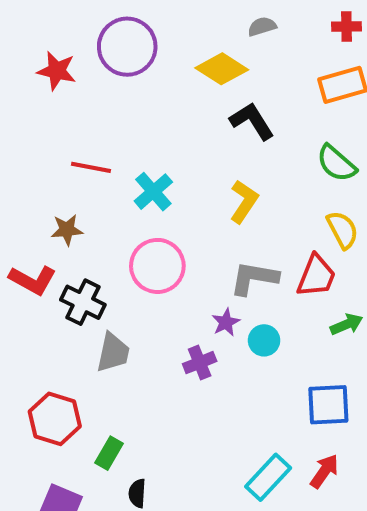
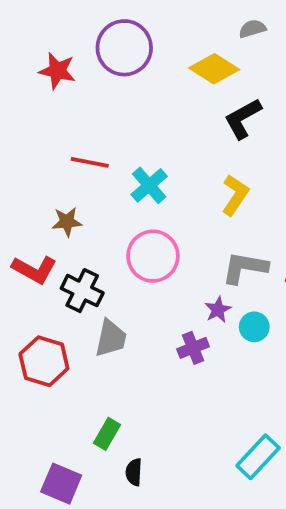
black L-shape: (252, 121) -> (243, 119), turned -87
red hexagon: (55, 419) -> (44, 361), moved

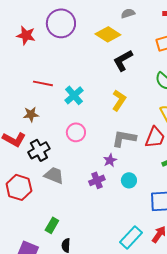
pink circle: (153, 256) -> (76, 132), size x0.7
black cross: (82, 291) -> (39, 150), turned 35
cyan circle: (254, 327) -> (129, 180), moved
gray trapezoid: (111, 338) -> (54, 175), turned -80

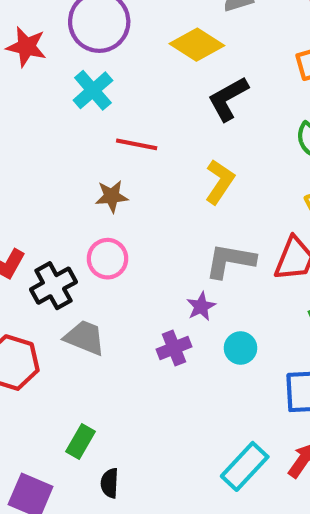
red line: (43, 83) -> (137, 144), moved
cyan cross: (74, 95) -> (93, 90), moved
brown star: (31, 114) -> (112, 196), moved
pink circle: (76, 132) -> (107, 259), moved

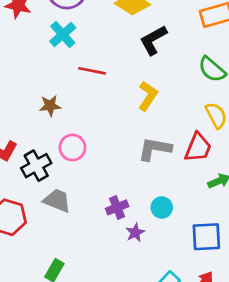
brown star: (112, 196) -> (50, 106), moved
purple star: (201, 306) -> (135, 233), moved

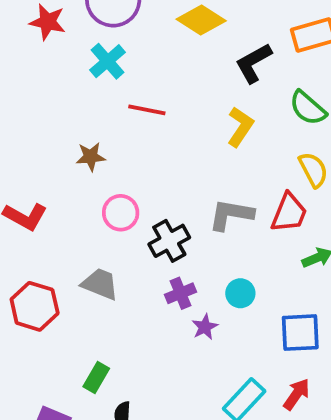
black L-shape: (153, 40) -> (253, 63), moved
yellow L-shape: (148, 96) -> (240, 127), moved
black cross: (36, 166) -> (169, 241), moved

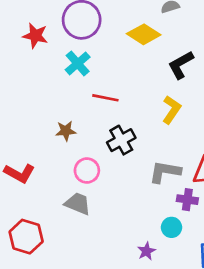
black cross: (169, 241) -> (121, 140), moved
gray trapezoid: (100, 284) -> (78, 204), moved
purple cross: (180, 293) -> (187, 200), moved, turned 30

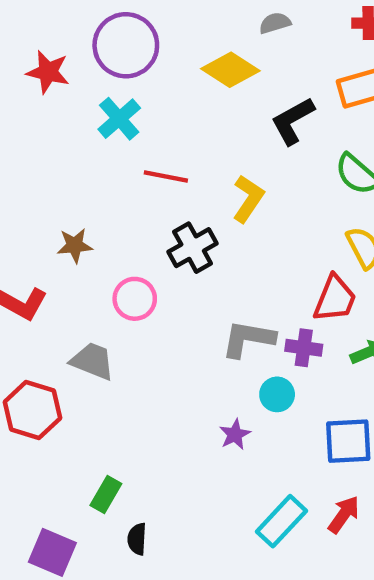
yellow L-shape: (172, 110) -> (248, 199), moved
brown star: (66, 131) -> (75, 245), moved
gray L-shape: (165, 172) -> (248, 339), moved
gray trapezoid: (78, 204) -> (92, 361), moved

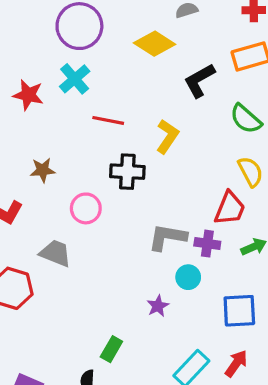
red star: (48, 72) -> (28, 95), moved
black cross: (193, 248) -> (127, 172), turned 32
green rectangle: (106, 494) -> (111, 349), moved

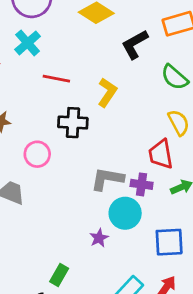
red trapezoid: (230, 208) -> (161, 154), turned 148
cyan circle: (188, 277) -> (125, 213), size x1.5

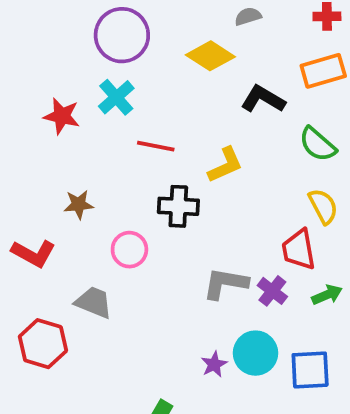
black L-shape: (135, 44) -> (263, 99), turned 60
yellow L-shape: (107, 92) -> (225, 165), turned 32
purple cross: (142, 184) -> (272, 291), turned 30
cyan circle: (125, 213) -> (255, 353), moved

